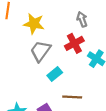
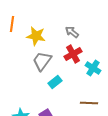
gray arrow: (82, 19) -> (72, 32), moved, turned -32
brown line: (72, 97) -> (89, 103), moved

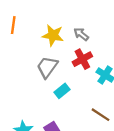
yellow star: (36, 36) -> (53, 35), moved
brown line: (89, 103) -> (101, 115), turned 30

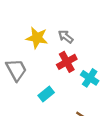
gray trapezoid: (47, 67) -> (16, 70), moved, turned 115

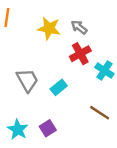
gray trapezoid: (16, 70) -> (27, 80), moved

